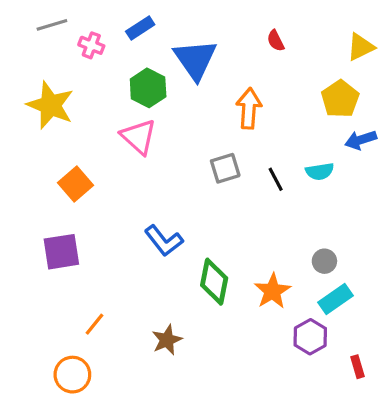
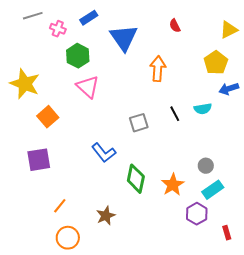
green hexagon: (148, 88) -> (78, 56), moved
yellow star: (50, 105) -> (25, 84), moved
gray square: (225, 168) -> (139, 123), moved
orange circle: (72, 375) -> (68, 238), moved

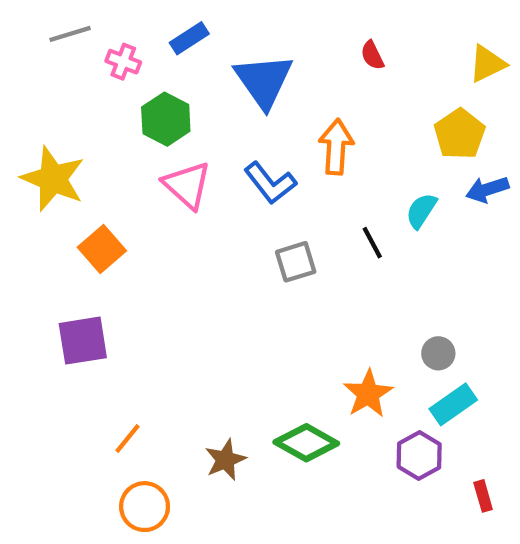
cyan semicircle: (203, 109) -> (421, 211), moved, turned 132
blue L-shape: (104, 153) -> (270, 183), moved
green diamond: (136, 179) -> (306, 443), moved, turned -72

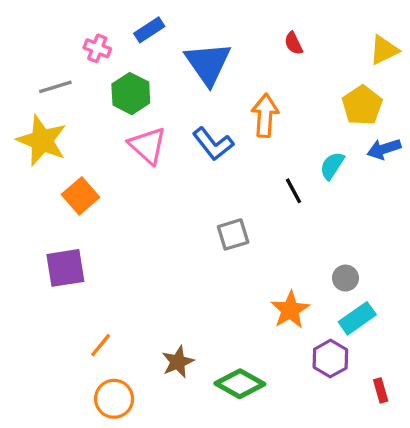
gray line: (70, 34) -> (55, 87), moved
gray square: (296, 262) -> (233, 234), moved
green diamond: (306, 443) -> (240, 384), moved

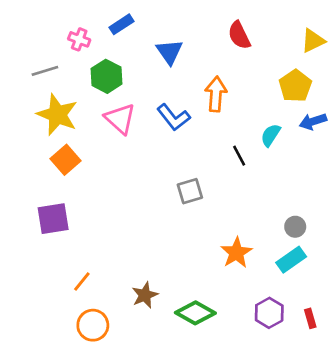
red semicircle: (293, 43) -> (239, 35), size x1.5
blue triangle: (208, 63) -> (169, 52), size x0.7
yellow star: (42, 141) -> (57, 115), moved
gray circle: (345, 278) -> (295, 227), moved
purple hexagon: (330, 359) -> (269, 313), moved

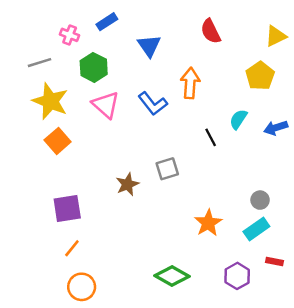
blue arrow: (313, 121) -> (276, 128), moved
purple square: (53, 219) -> (67, 208), moved
brown star: (145, 295) -> (127, 184), moved
red rectangle: (310, 318) -> (274, 262), moved, turned -63

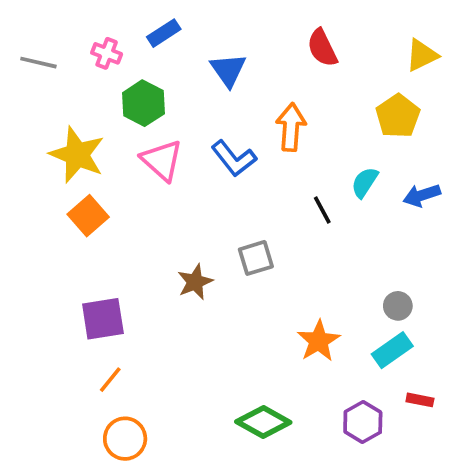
gray line: (39, 63) -> (38, 63), moved, turned 30

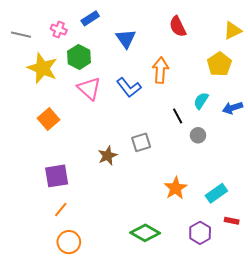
yellow star: (77, 155) -> (42, 68), moved
gray circle: (398, 306) -> (198, 135), moved

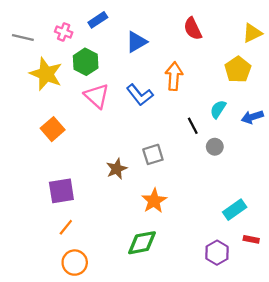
blue triangle: (126, 39) -> (136, 42), turned 35
orange star: (176, 188) -> (154, 201), moved
green diamond: (145, 233) -> (142, 243), moved, turned -40

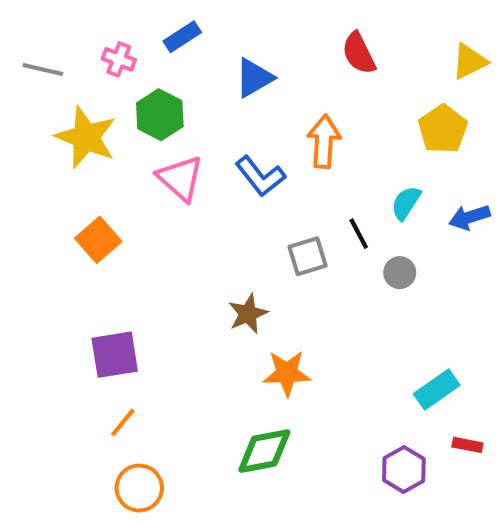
gray square: (153, 154) -> (307, 256), moved
brown star: (117, 169) -> (248, 314), moved
orange star: (154, 201) -> (287, 373), turned 30

